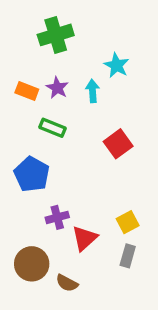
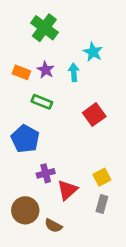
green cross: (56, 35) -> (44, 28), turned -36

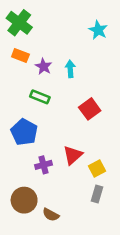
green cross: (44, 28) -> (19, 23), moved
cyan star: (93, 52) -> (98, 30), moved
orange rectangle: (21, 72) -> (20, 56), moved
red triangle: (67, 190) -> (73, 155), moved

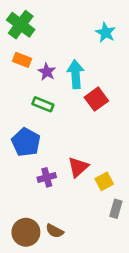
cyan arrow: (70, 69) -> (76, 74), size x1.5
red square: (90, 109) -> (96, 99), moved
gray rectangle: (97, 194) -> (116, 209), moved
brown circle: (24, 200) -> (26, 232), moved

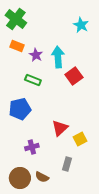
blue pentagon: (26, 142) -> (20, 109), turned 30
purple cross: (47, 177) -> (32, 147), moved
gray rectangle: (116, 209) -> (67, 164), moved

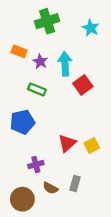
green cross: (16, 19) -> (47, 21), moved, turned 35
yellow square: (80, 139) -> (92, 145), moved
brown semicircle: (42, 177) -> (50, 188), moved

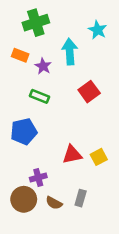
green cross: (47, 21) -> (36, 23), moved
cyan arrow: (65, 64) -> (70, 52), moved
red triangle: (67, 143) -> (72, 155), turned 30
brown circle: (22, 199) -> (24, 199), moved

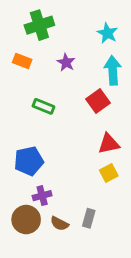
cyan arrow: (70, 52) -> (113, 70), moved
purple star: (43, 66) -> (66, 62), moved
blue pentagon: (24, 132) -> (29, 161), moved
red triangle: (72, 155) -> (109, 144), moved

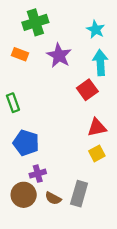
purple star: (66, 62) -> (59, 55), size x1.5
green rectangle: (43, 106) -> (13, 103), moved, turned 48
blue pentagon: (29, 161) -> (26, 143), turned 30
gray rectangle: (89, 218) -> (79, 194), size x1.5

